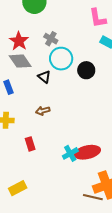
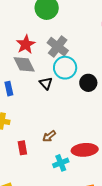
gray cross: (51, 39) -> (58, 47), size x1.5
brown arrow: (43, 111) -> (49, 136), moved, turned -32
red ellipse: (87, 152) -> (85, 150), moved

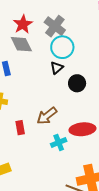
black triangle: (46, 83) -> (57, 68), moved, turned 32
black circle: (88, 83) -> (77, 83), moved
brown arrow: (49, 136) -> (47, 116), size x1.5

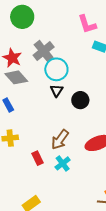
gray cross: (55, 26) -> (44, 51), turned 30
cyan cross: (59, 142) -> (63, 163), moved

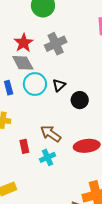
cyan circle: (56, 69) -> (35, 84), moved
brown arrow: (60, 140) -> (51, 134), turned 75

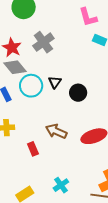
cyan cross: (47, 157) -> (61, 185), moved

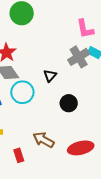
gray cross: (43, 42) -> (79, 57), moved
black triangle: (55, 82) -> (50, 76), moved

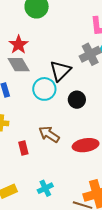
black triangle: (50, 76) -> (60, 71), size x1.6
cyan circle: (22, 92) -> (44, 89), moved

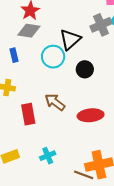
gray diamond: (19, 65) -> (29, 31), turned -55
red rectangle: (23, 148) -> (28, 114), size x1.5

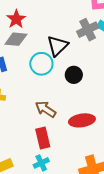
red rectangle: (28, 114) -> (43, 138), moved

